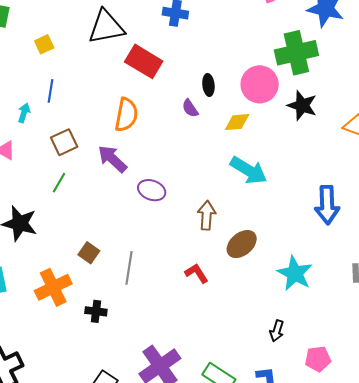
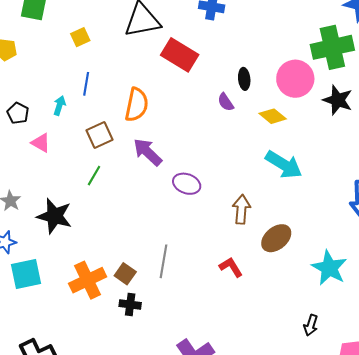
orange semicircle: (126, 115) -> (137, 105), moved
yellow diamond: (237, 122) -> (273, 116), turned 44
brown square: (89, 253) -> (125, 274), moved

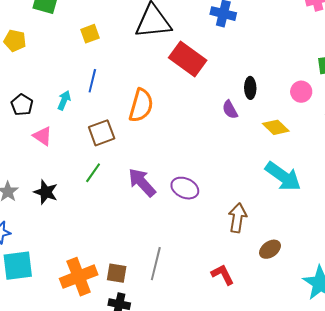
pink circle: (295, 79) -> (301, 92), size x0.6
purple arrow: (148, 152) -> (142, 182), moved
black star: (54, 216) -> (46, 192), moved, size x0.7
brown ellipse: (276, 238) -> (270, 249), size x0.7
brown square: (125, 274) -> (117, 273), turned -30

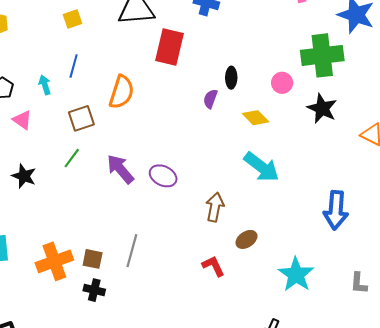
red rectangle: (188, 59) -> (169, 47), turned 66
cyan arrow: (64, 100) -> (45, 85), turned -42
purple semicircle: (230, 110) -> (210, 99), turned 48
red L-shape: (223, 275) -> (213, 266), moved

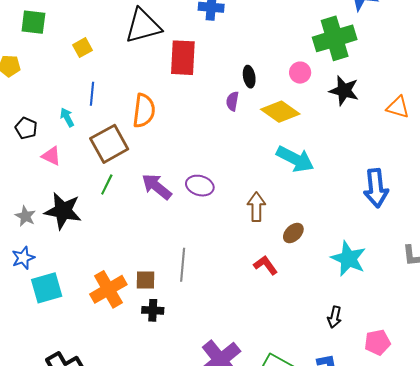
brown square: (81, 118) -> (109, 144), size x1.4
yellow diamond: (256, 118) -> (280, 112), size x1.4
black star: (24, 176) -> (63, 211), size x1.5

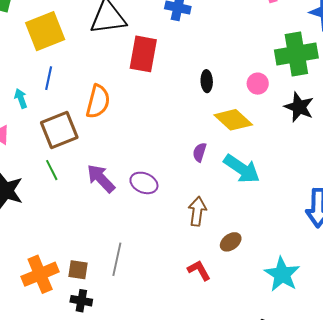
yellow square: (82, 48) -> (45, 31), size x2.0
purple semicircle: (232, 101) -> (200, 152), moved
green line: (107, 184) -> (52, 170), turned -60

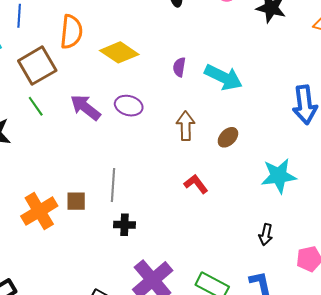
yellow diamond: (233, 120) -> (119, 52), moved
brown ellipse: (231, 242) -> (228, 137), moved
cyan star: (282, 274) -> (279, 176), turned -30
black cross: (81, 301) -> (124, 225), moved

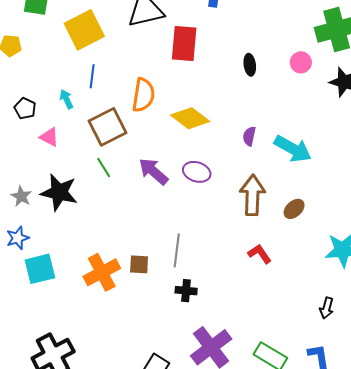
brown arrow: (186, 126) -> (252, 195), size x1.4

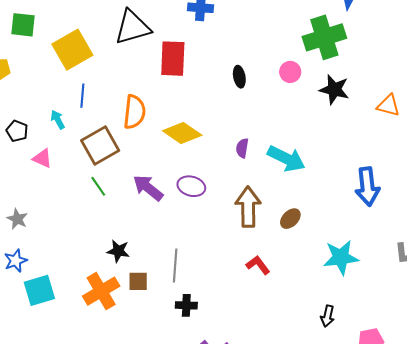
black star: (59, 192) -> (118, 251), moved, size x0.6

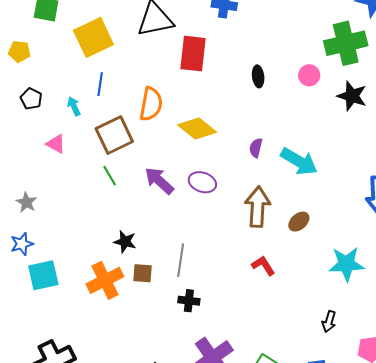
black pentagon: (17, 131) -> (31, 99), moved

